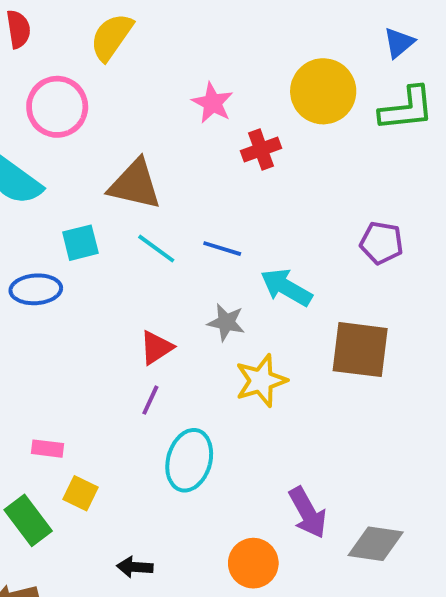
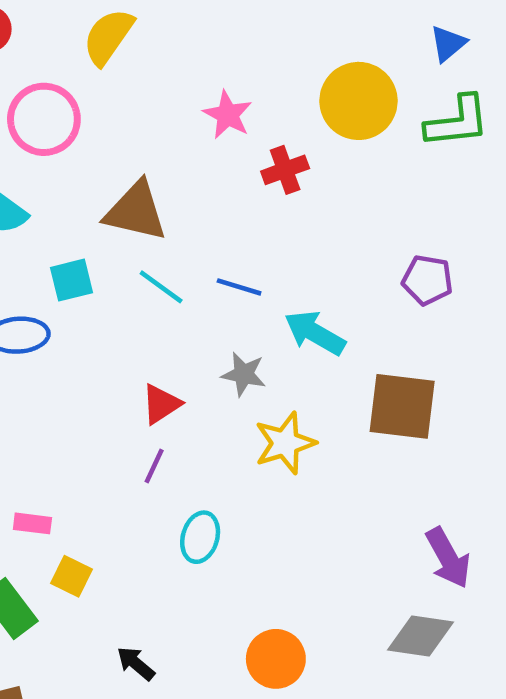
cyan ellipse: (189, 460) -> (200, 537), size x0.7
purple arrow: (308, 513) -> (448, 558), moved
black arrow: (135, 567) -> (136, 663), turned 36

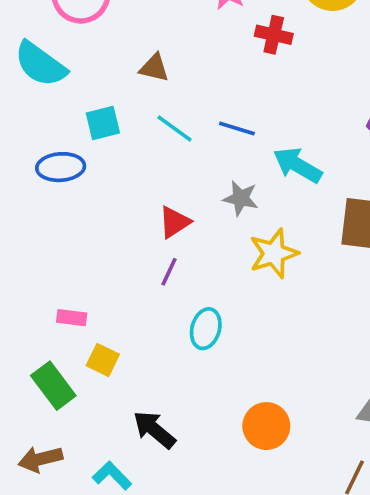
red cross: (285, 170) -> (274, 35), turned 33
brown triangle: (136, 211) -> (154, 68), size x0.6
black arrow: (136, 663) -> (154, 430), size x1.4

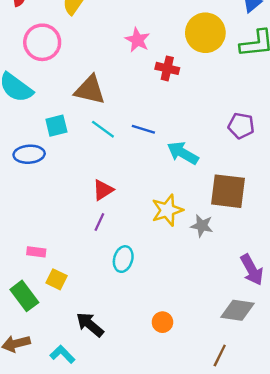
brown triangle: (154, 68) -> (90, 90), size x1.6
gray star: (241, 198) -> (202, 226), moved
orange circle: (266, 426) -> (162, 322), size x0.7

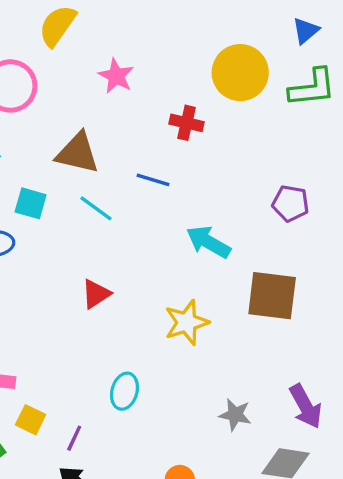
pink star: (137, 40) -> (116, 76), moved
cyan square: (56, 126) -> (31, 203), turned 30
blue line: (143, 129) -> (153, 180), moved
purple line: (99, 222) -> (74, 438), moved
gray star: (202, 226) -> (235, 415), moved

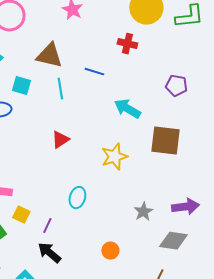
red cross: (187, 123) -> (127, 44), moved
cyan line: (96, 208) -> (60, 89), turned 45
purple arrow: (306, 406) -> (185, 207), turned -68
gray star: (235, 415) -> (143, 212), turned 30

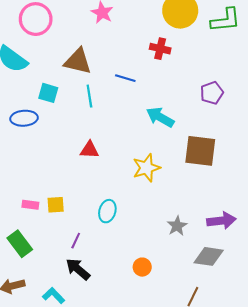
purple pentagon: (176, 86) -> (212, 93), turned -30
red triangle: (60, 140) -> (89, 150), turned 36
yellow square: (21, 215) -> (56, 205), moved, turned -30

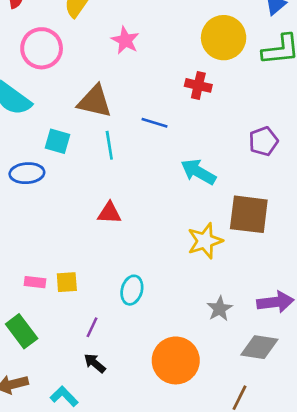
yellow star: (146, 168) -> (205, 241), moved
orange circle: (142, 267) -> (176, 360), size x2.0
black arrow: (78, 269) -> (95, 363), size x0.7

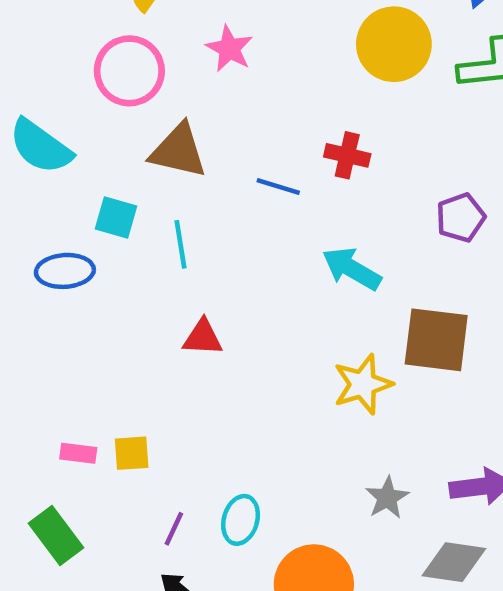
pink circle: (42, 48) -> (129, 71), moved
red cross: (198, 85) -> (347, 155), moved
cyan line: (109, 145) -> (181, 244), moved
cyan ellipse: (132, 290) -> (241, 520), moved

